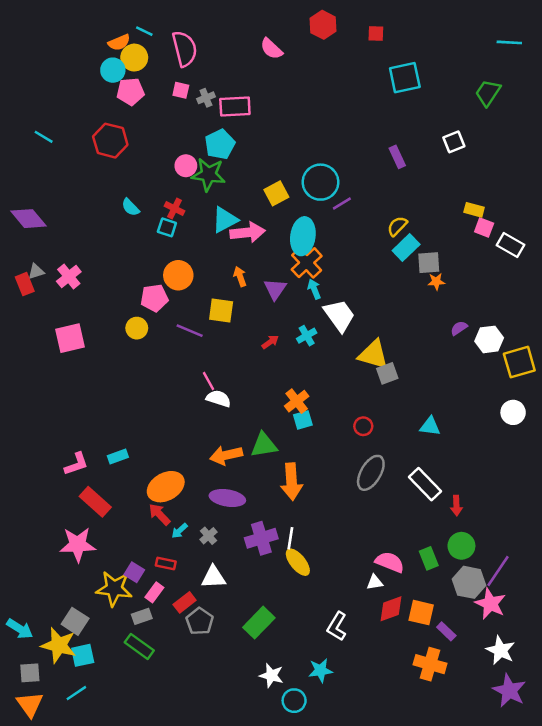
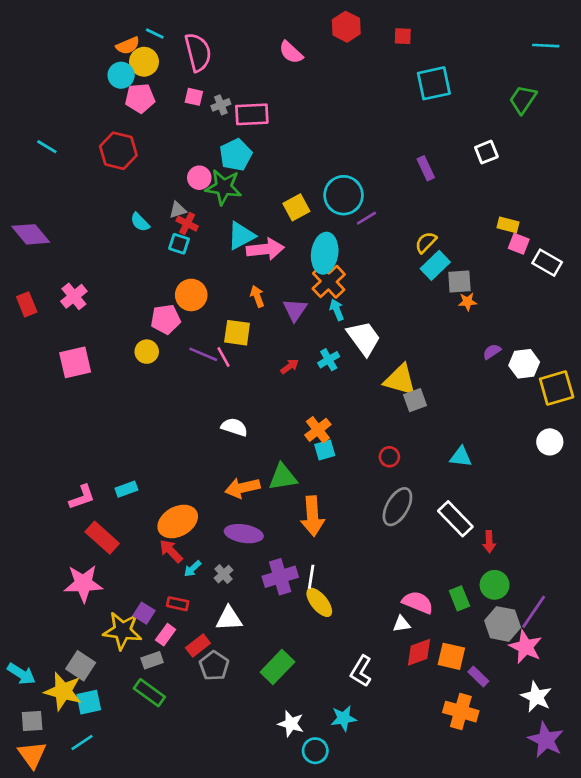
gray triangle: (36, 271) -> (178, 210), moved
pink line: (208, 381) -> (224, 357), moved

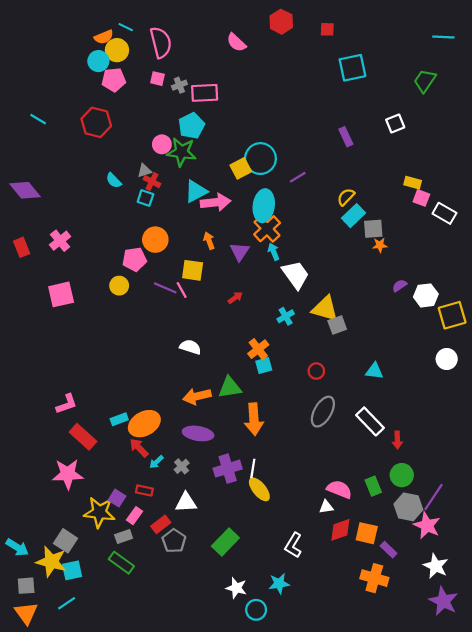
cyan circle: (344, 195) -> (260, 159), moved
cyan cross: (329, 360) -> (286, 316), moved
cyan rectangle: (126, 489) -> (119, 419), moved

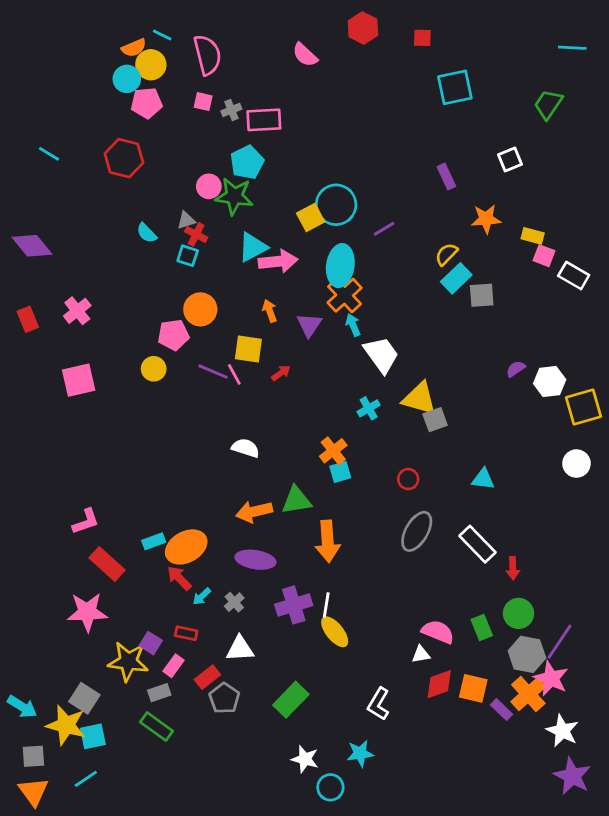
orange star: (380, 245) -> (486, 219), moved, size x1.5
red arrow: (235, 298) -> (281, 373), moved
orange cross: (374, 578) -> (528, 694), moved, turned 32

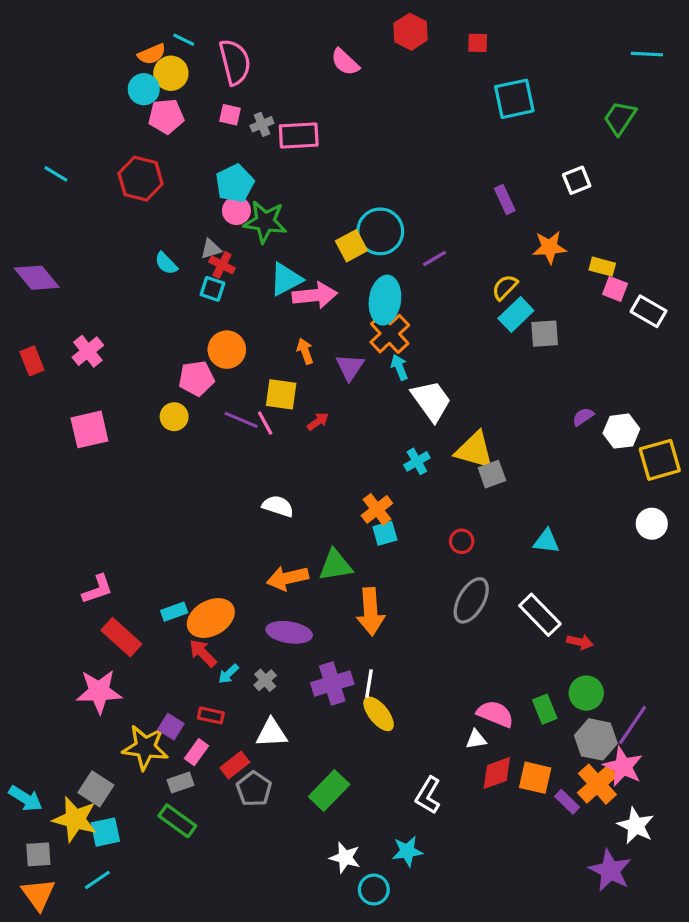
cyan pentagon: (247, 162) -> (235, 183), moved
red arrow: (513, 568) -> (580, 642), turned -75
purple star: (572, 776) -> (610, 870), moved

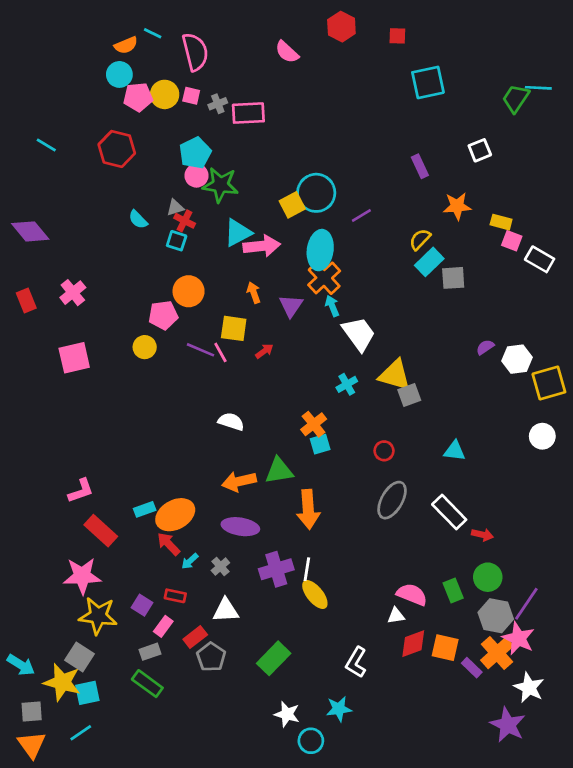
cyan line: (647, 54) -> (538, 88), moved
yellow circle: (171, 73) -> (165, 94), moved
yellow star: (145, 747) -> (98, 616), moved

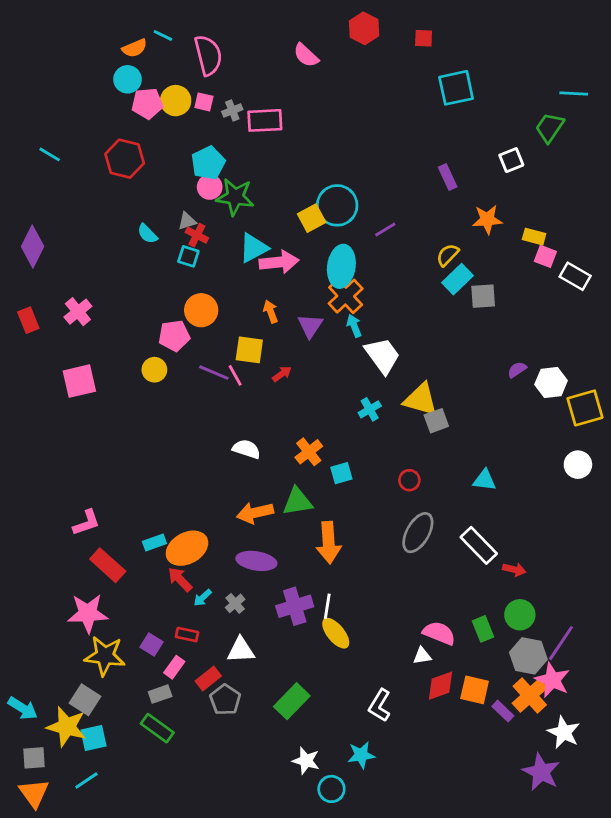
green trapezoid: (516, 98) -> (550, 127), moved
purple diamond: (30, 231) -> (33, 246), turned 66
orange cross: (314, 424) -> (309, 452), moved

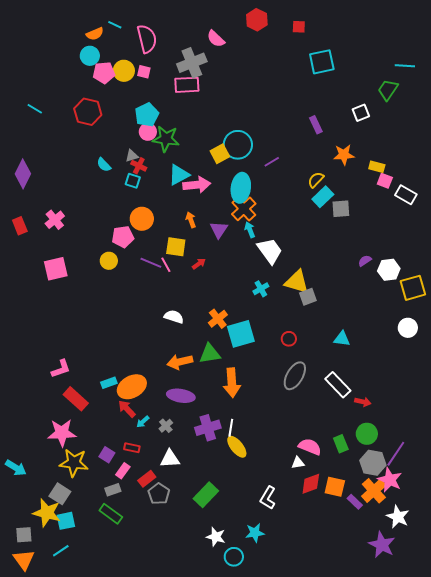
gray cross: (232, 110) -> (192, 63), moved, size x2.0
cyan square: (341, 473) -> (241, 334), size x1.8
cyan arrow: (23, 708) -> (16, 468), moved

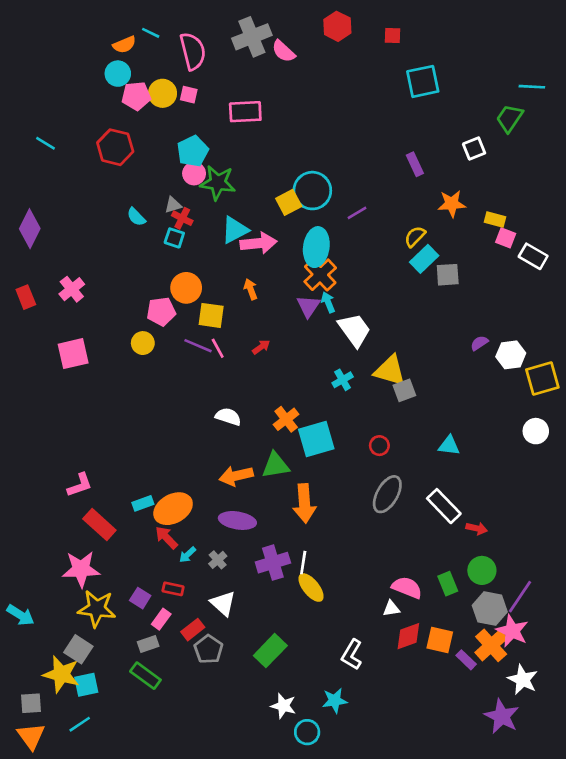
gray cross: (192, 63) -> (252, 37), moved
purple triangle: (219, 230) -> (308, 306), moved
yellow square: (176, 247) -> (211, 315), moved
white triangle: (170, 459) -> (223, 603), turned 45

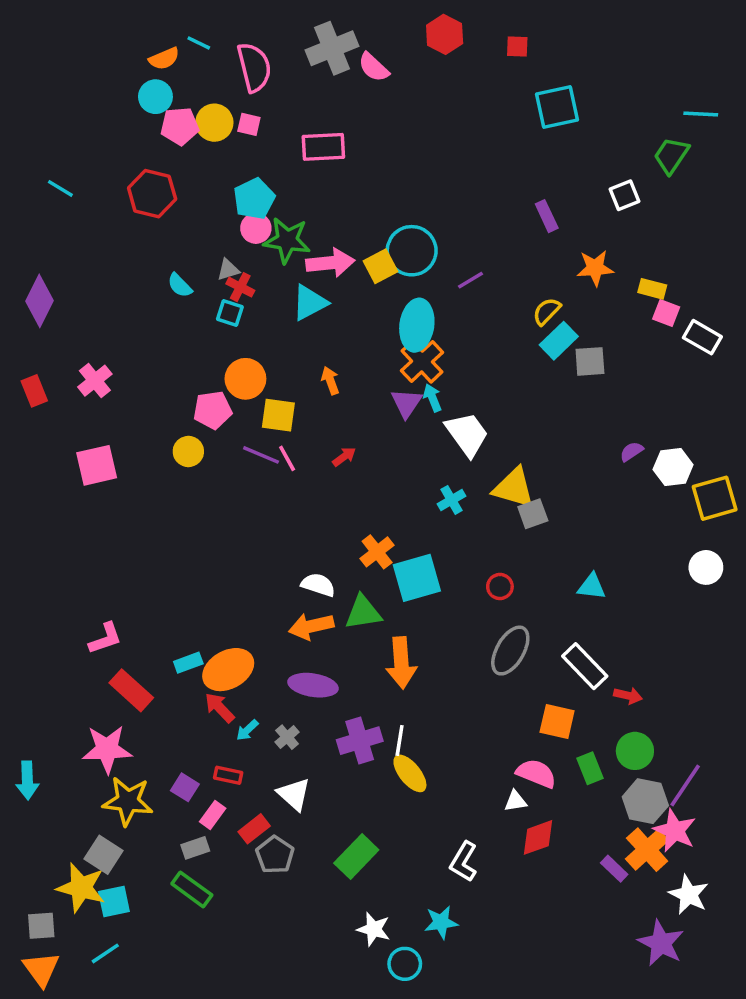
pink arrow: (258, 243) -> (330, 263), moved
white semicircle: (228, 417) -> (318, 585), moved
cyan arrow: (21, 615) -> (27, 780), moved, turned 56
orange square: (440, 640) -> (557, 722), moved

